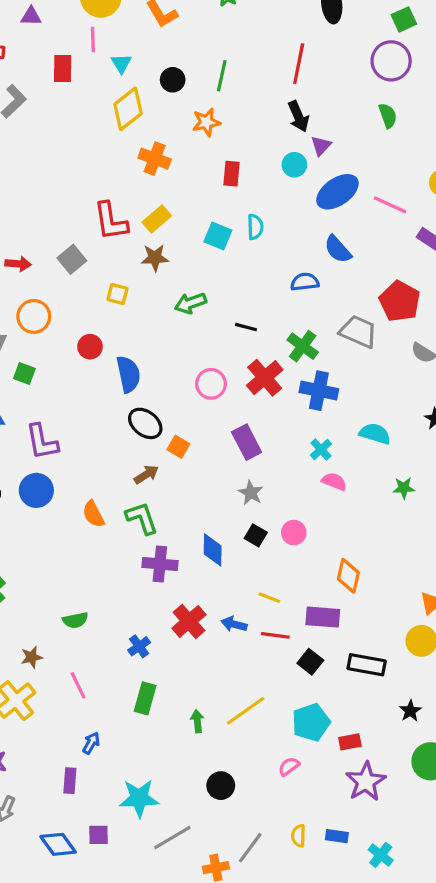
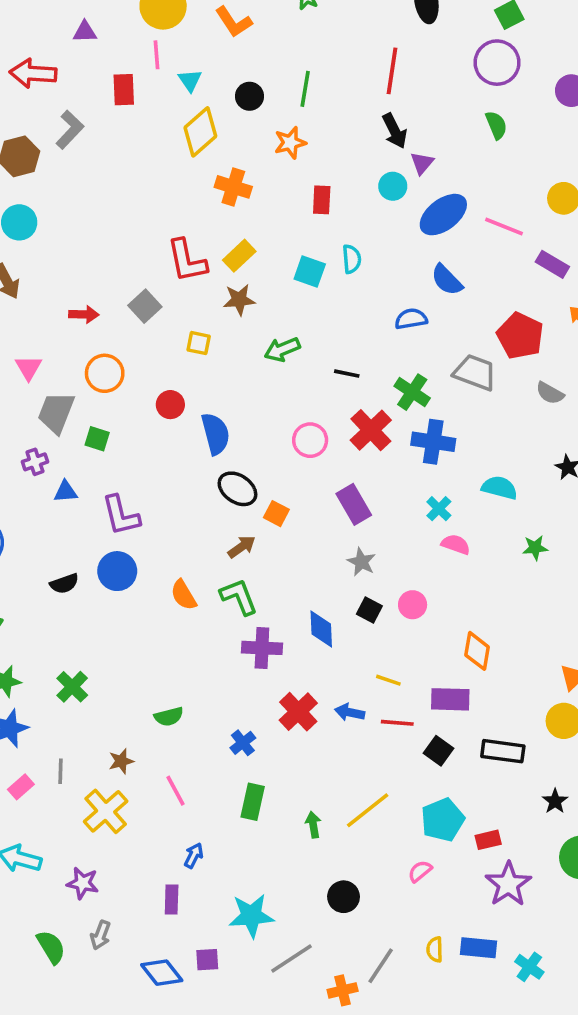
blue rectangle: (337, 836) -> (478, 948), size x1.4

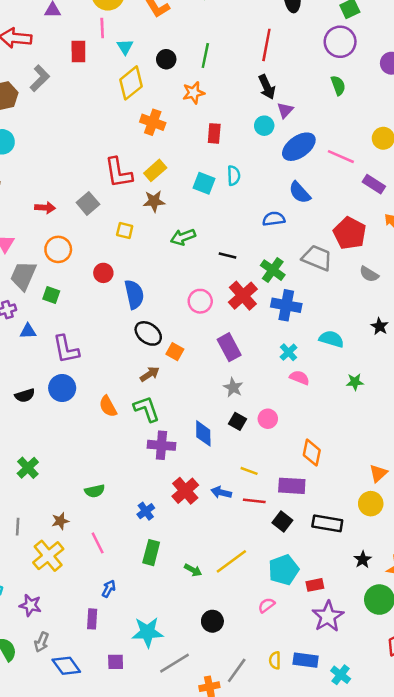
green arrow: (313, 825) -> (193, 570), turned 126
blue diamond: (162, 973) -> (66, 666), moved

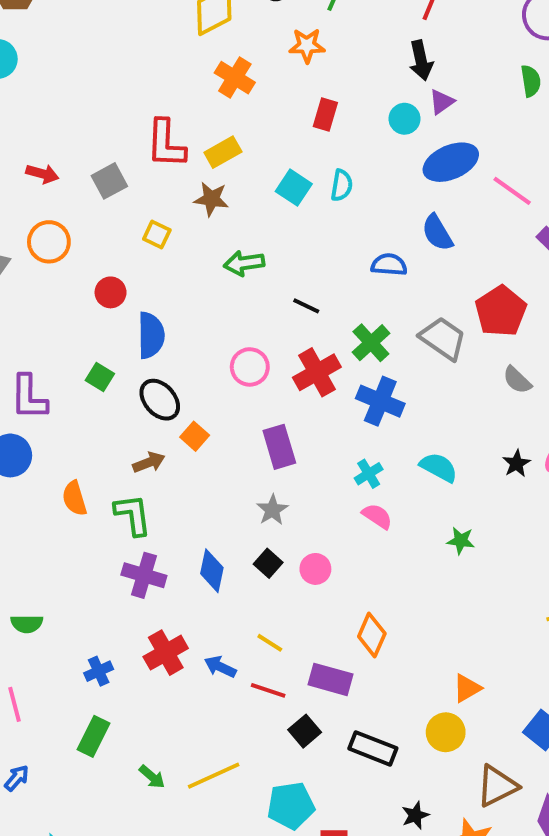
green square: (51, 295) -> (100, 377), moved

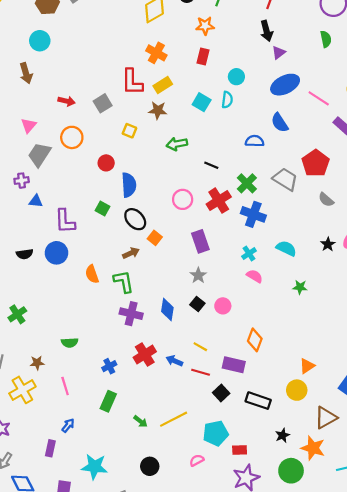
orange cross: (235, 78) -> (156, 53), moved
red rectangle: (325, 115) -> (203, 56), moved
cyan circle: (404, 119) -> (236, 77), moved

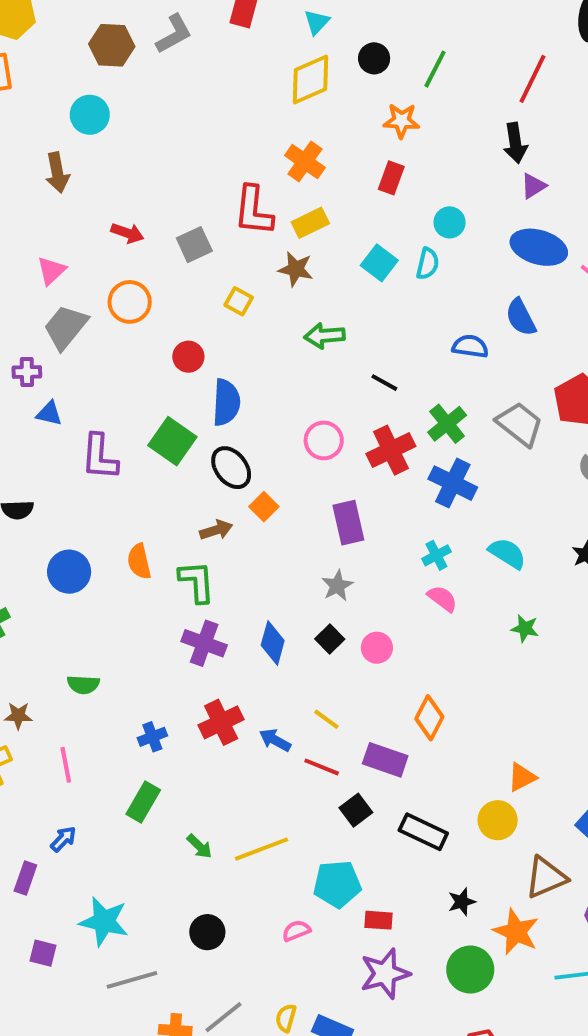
blue ellipse: (285, 85) -> (539, 247), turned 36
green square: (103, 209) -> (172, 441), size x1.6
blue circle: (57, 253) -> (69, 572), moved

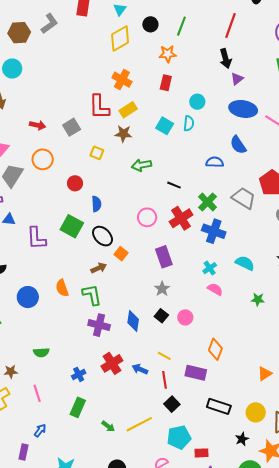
blue semicircle: (226, 402) -> (96, 204), size x0.7
red line: (322, 767) -> (165, 380), turned 66
black square: (356, 810) -> (172, 404), moved
yellow circle: (498, 820) -> (256, 412), moved

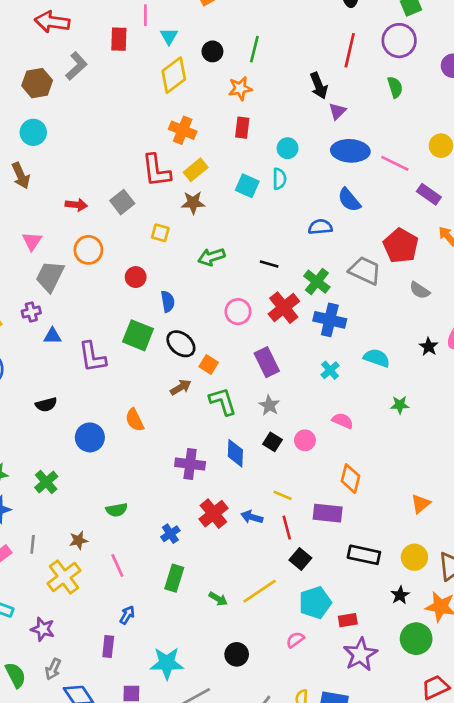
red line: (230, 26) -> (350, 50), moved
green arrow: (142, 165) -> (211, 257), moved
pink semicircle: (215, 289) -> (343, 421), moved
green L-shape: (92, 295) -> (223, 401), moved

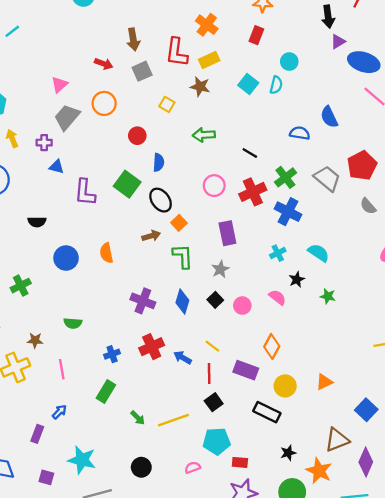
blue ellipse: (350, 151) -> (364, 62), moved
brown arrow: (21, 176) -> (133, 39), moved
black star: (429, 347) -> (297, 279), moved
yellow circle: (414, 557) -> (285, 386), moved

